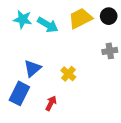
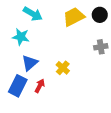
cyan star: (23, 19) -> (21, 37), moved
cyan arrow: (48, 25) -> (33, 14), moved
red arrow: (51, 103) -> (40, 86), moved

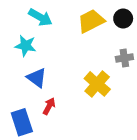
blue triangle: (30, 63) -> (37, 78), turned -42
yellow cross: (63, 68) -> (97, 84), moved, size x1.5
blue rectangle: (18, 86) -> (22, 122), moved, turned -45

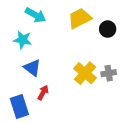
black circle: (123, 19) -> (108, 29), moved
gray cross: (124, 58) -> (109, 73), moved

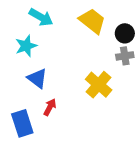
yellow trapezoid: (80, 18) -> (92, 21), turned 65
cyan star: (23, 40) -> (26, 46), turned -30
gray cross: (109, 73) -> (125, 56), moved

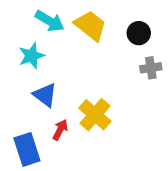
yellow trapezoid: (92, 21) -> (90, 26), moved
black circle: (125, 33) -> (139, 33), moved
yellow cross: (99, 85) -> (95, 115), moved

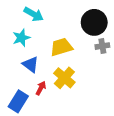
yellow trapezoid: (90, 26) -> (61, 47), moved, turned -55
black circle: (139, 33) -> (94, 22), size x1.6
blue rectangle: (27, 149) -> (18, 101), turned 50

